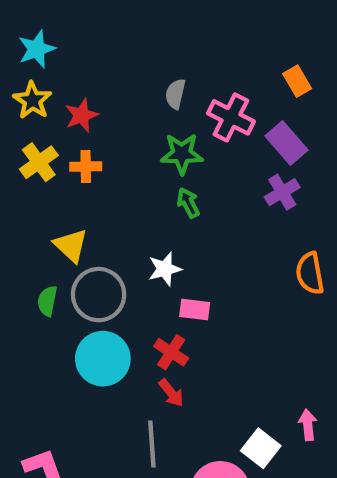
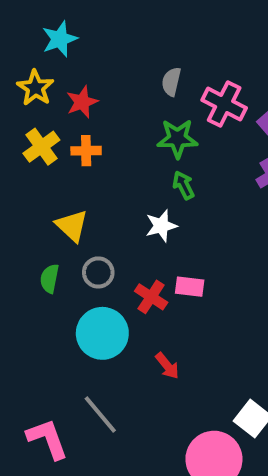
cyan star: (37, 49) -> (60, 39), moved
white star: (165, 269) -> (161, 226), moved
gray circle: (99, 295) -> (98, 272), size x0.6
red cross: (171, 352) -> (151, 297), moved
gray line: (152, 444) -> (100, 415), moved, turned -36

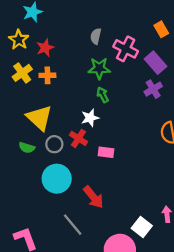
yellow triangle: (72, 226) -> (39, 118), size x1.4
green semicircle: (50, 279) -> (27, 148), turned -84
red cross: (151, 297) -> (78, 138), moved
red arrow: (167, 366) -> (93, 197), size x1.5
gray line: (100, 415) -> (73, 225), moved

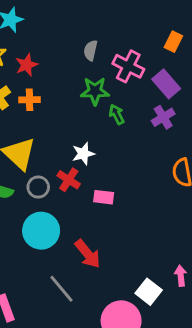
orange rectangle: (161, 29) -> (173, 42), turned 56
green arrow: (103, 95) -> (117, 114), moved

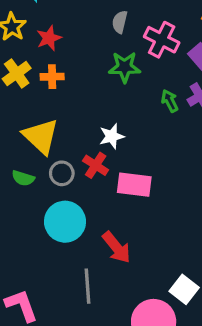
green arrow: (117, 114) -> (170, 101), moved
pink rectangle: (104, 197) -> (134, 185), size x1.5
gray line: (61, 289) -> (88, 286), turned 36

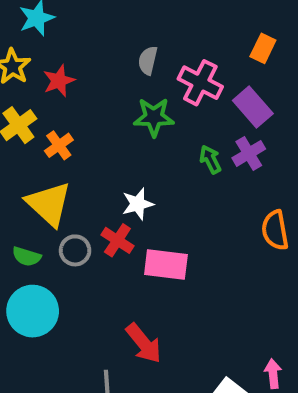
orange cross: (52, 77) -> (59, 145), moved, turned -35
cyan circle: (65, 222) -> (33, 311), moved

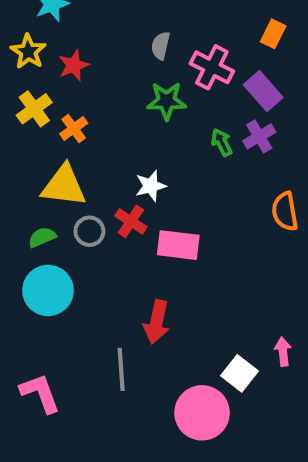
yellow triangle: (49, 204) -> (64, 186), turned -36
green semicircle: (27, 256) -> (42, 237), turned 140
red arrow: (144, 343) -> (157, 322), turned 51

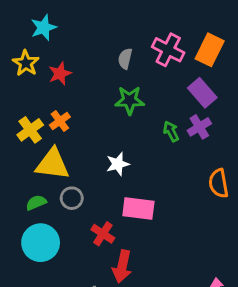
orange rectangle: (273, 34) -> (210, 50), size x1.5
pink cross: (212, 67) -> (168, 50), moved
yellow cross: (34, 109) -> (30, 130), moved
red cross: (131, 221) -> (103, 234), moved

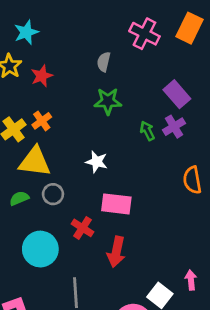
pink cross: (168, 50) -> (144, 34), moved
orange rectangle: (210, 50) -> (190, 28), moved
white star: (118, 164) -> (97, 162), turned 30
cyan circle: (41, 243) -> (40, 249), moved
red arrow: (122, 266) -> (116, 252), moved

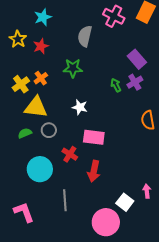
cyan star: (26, 32) -> (43, 17), moved
gray semicircle: (104, 62) -> (85, 36), size x1.5
green star: (108, 101) -> (73, 68), moved

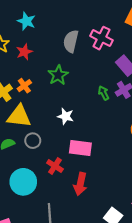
pink cross: (114, 16) -> (101, 38), moved
cyan star: (43, 17) -> (26, 21), turned -30
green star: (73, 68) -> (58, 75), turned -30

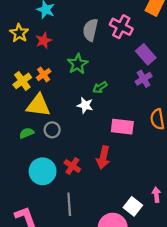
green arrow: (104, 93) -> (100, 87), moved, turned -96
pink rectangle: (80, 148) -> (122, 127), moved
red cross: (55, 166) -> (72, 166), moved
red arrow: (80, 184) -> (103, 157), moved

